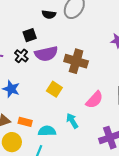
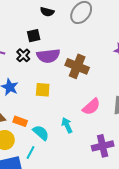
black semicircle: (49, 14) -> (47, 12), moved
yellow square: (54, 89) -> (43, 90), moved, turned -35
cyan semicircle: (47, 131) -> (41, 133), turned 36

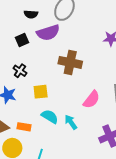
black cross: (23, 55) -> (20, 71), moved
purple semicircle: (48, 56) -> (48, 33), moved
cyan semicircle: (41, 133) -> (50, 116), moved

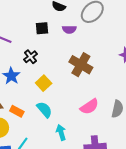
purple semicircle: (48, 33) -> (69, 29), size x0.6
yellow square: (41, 92) -> (44, 83), turned 35
cyan arrow: (71, 122) -> (61, 132), moved

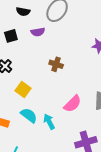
brown cross: (81, 65) -> (56, 64), size x0.6
cyan arrow: (61, 132) -> (49, 122), moved

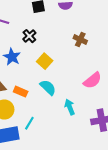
cyan arrow: (49, 122) -> (70, 107), moved

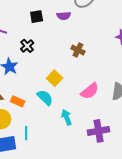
yellow square: (45, 61) -> (55, 78), moved
cyan line: (29, 123) -> (26, 133), turned -32

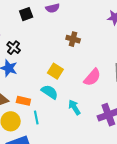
black cross: (27, 46) -> (14, 48), moved
cyan line: (26, 133) -> (36, 118), moved

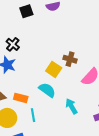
brown cross: (73, 39) -> (70, 59), moved

